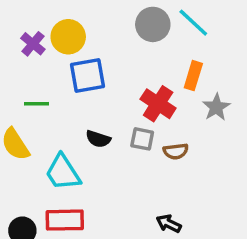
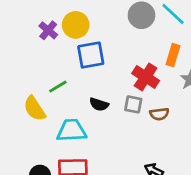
green line: (36, 104) -> (58, 87), moved, turned -30
cyan trapezoid: (63, 172) -> (72, 130), turned 120

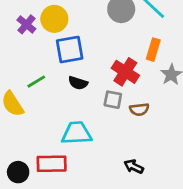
black semicircle: (99, 104) -> (78, 83), moved
cyan trapezoid: (72, 130) -> (77, 133), moved

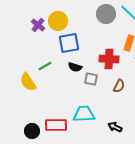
red cross: (125, 72) -> (109, 59), turned -30
gray square: (113, 100) -> (91, 79), moved
brown semicircle: (139, 109) -> (119, 86), turned -56
cyan trapezoid: (77, 133) -> (84, 114), moved

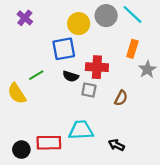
yellow circle: (58, 21) -> (79, 24), moved
purple cross: (38, 25) -> (25, 18), moved
red cross: (109, 59) -> (97, 67), moved

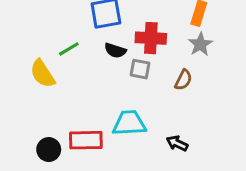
gray star: (147, 69) -> (200, 44), moved

